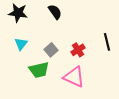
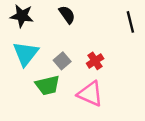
black line: (107, 42) -> (130, 22), moved
cyan triangle: (21, 44) -> (26, 54), size x1.6

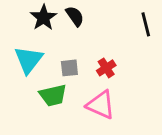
black star: (22, 16) -> (43, 18), moved, turned 30
gray square: (62, 61) -> (69, 68), turned 35

